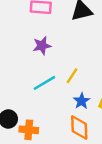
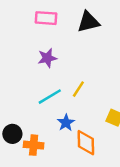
blue star: (82, 101) -> (66, 123), moved

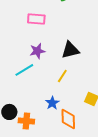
black triangle: (88, 22) -> (70, 50), moved
cyan line: (50, 97) -> (24, 70), moved

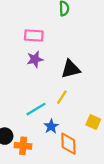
purple star: (37, 51) -> (35, 59), moved
cyan line: (24, 70) -> (36, 109), moved

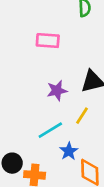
purple star: (35, 59) -> (57, 91), moved

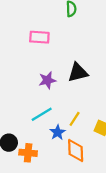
yellow line: (82, 116) -> (75, 119), moved

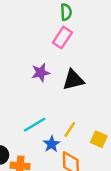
pink rectangle: (39, 37) -> (62, 38), moved, turned -60
purple star: (47, 80) -> (41, 73), moved

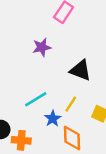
black triangle: (73, 80) -> (80, 70), moved, turned 35

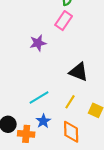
purple star: (42, 47) -> (38, 43), moved
blue star: (53, 119) -> (43, 121), moved

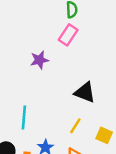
cyan line: (39, 98) -> (24, 117), moved, turned -54

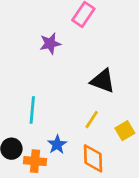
yellow square: (104, 135) -> (125, 131), turned 35

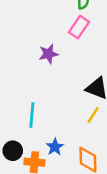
yellow line: (92, 120) -> (93, 115), moved

